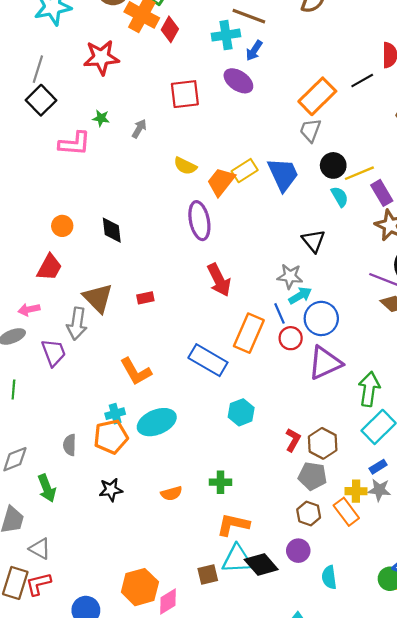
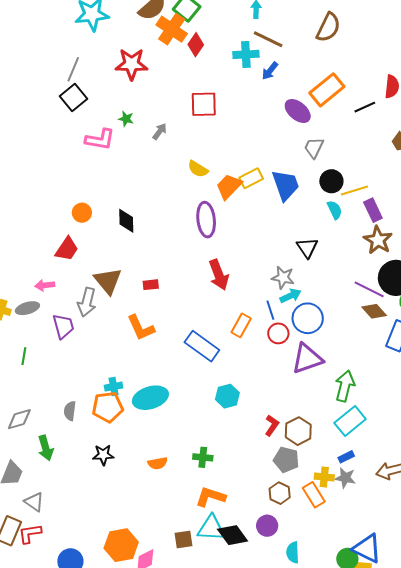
purple ellipse: (238, 81) -> (298, 111), moved
orange rectangle: (317, 96) -> (327, 90), moved
orange rectangle: (249, 333) -> (241, 325), size x0.7
orange L-shape: (136, 371) -> (141, 328), moved

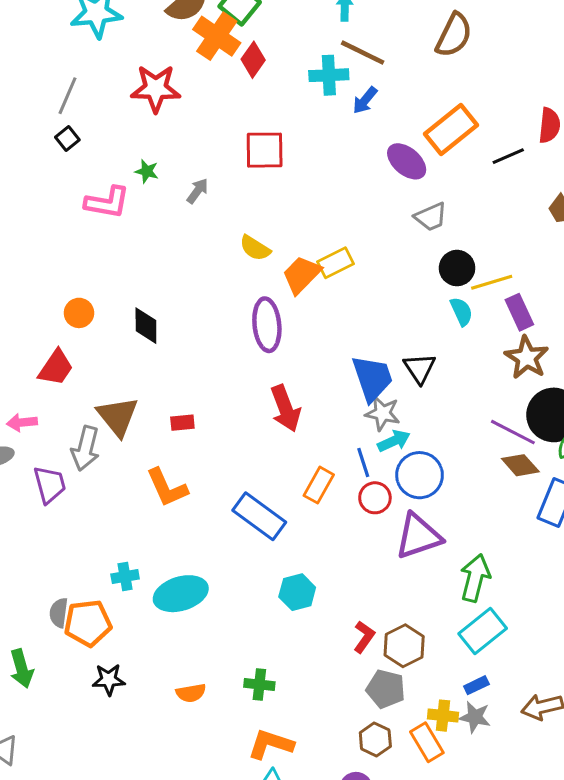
black square: (73, 97) -> (67, 138), size x0.6
gray trapezoid: (314, 148) -> (431, 217), turned -140
blue trapezoid: (286, 185) -> (372, 378), moved
orange pentagon: (108, 407) -> (88, 623), moved

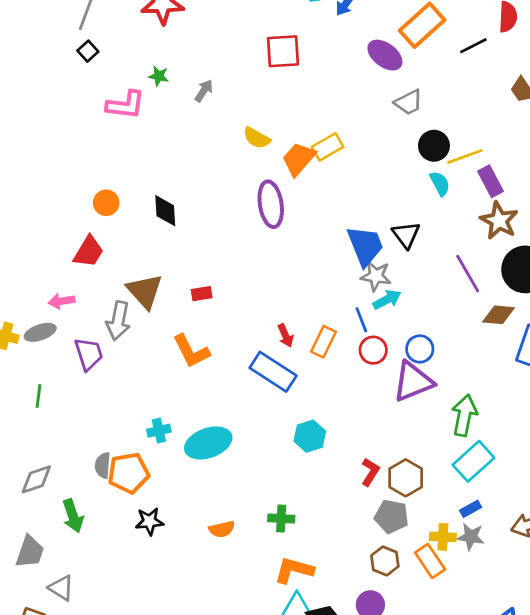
red square: (265, 150) -> (283, 51), moved
red arrow: (285, 408) -> (286, 336), moved, size x0.6
purple line: (513, 432) -> (468, 274), moved, turned 36
brown diamond: (520, 465) -> (499, 315), turned -40
blue circle: (420, 475) -> (420, 349), moved, size x0.7

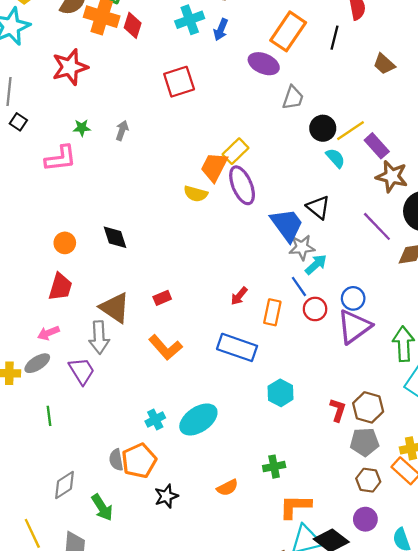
black line: (473, 46) -> (335, 38), turned -35
gray trapezoid: (409, 102) -> (293, 98), turned -30
yellow semicircle: (257, 138) -> (196, 194), moved
purple ellipse: (271, 204) -> (242, 185), moved
red arrow: (286, 336) -> (239, 296), moved, turned 78

